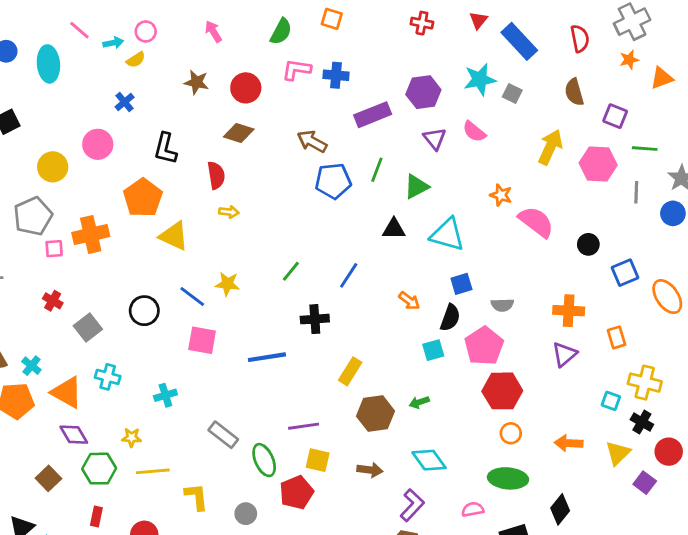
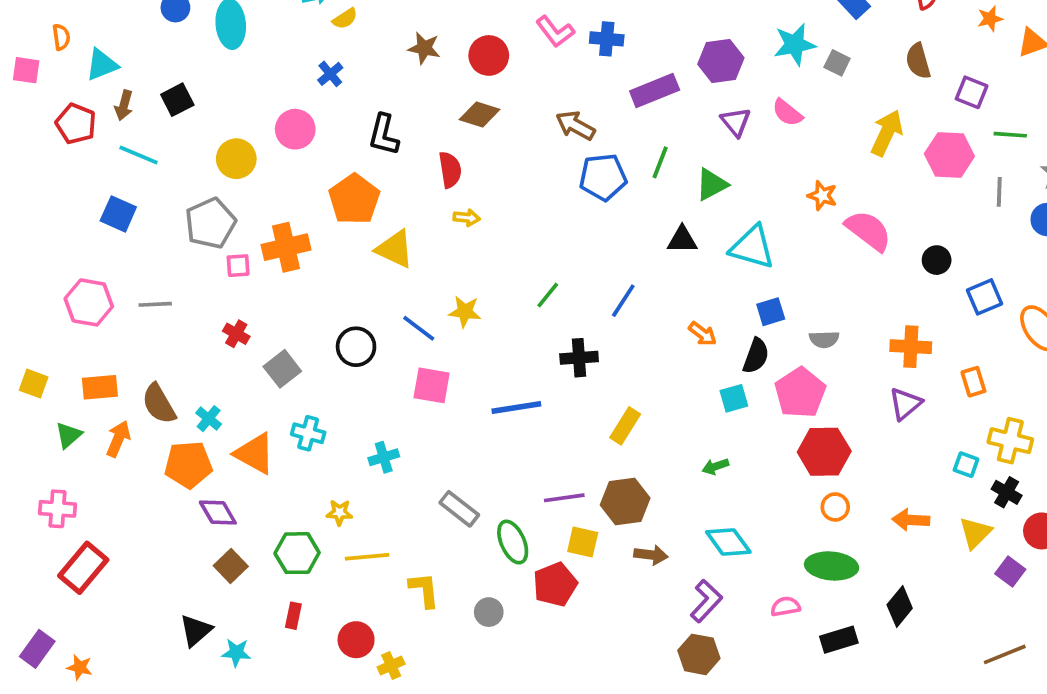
pink L-shape: (297, 70) -> (555, 32), turned -136
brown hexagon: (375, 414) -> (625, 501), moved
purple diamond: (74, 435) -> (218, 513), moved

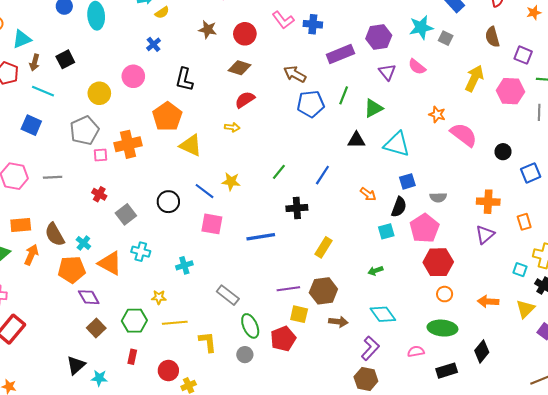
red semicircle: (450, 170) -> (245, 100), moved, turned -114
green ellipse: (513, 542) -> (250, 326), moved

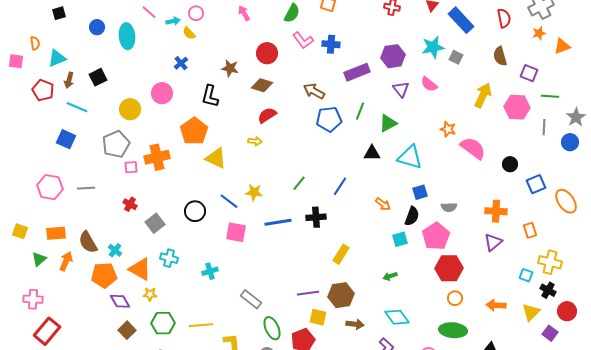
yellow semicircle: (162, 13) -> (189, 33), turned 80
brown star: (208, 30) -> (230, 68), moved
blue line: (261, 237) -> (278, 222), moved
yellow star: (159, 297) -> (150, 294), moved

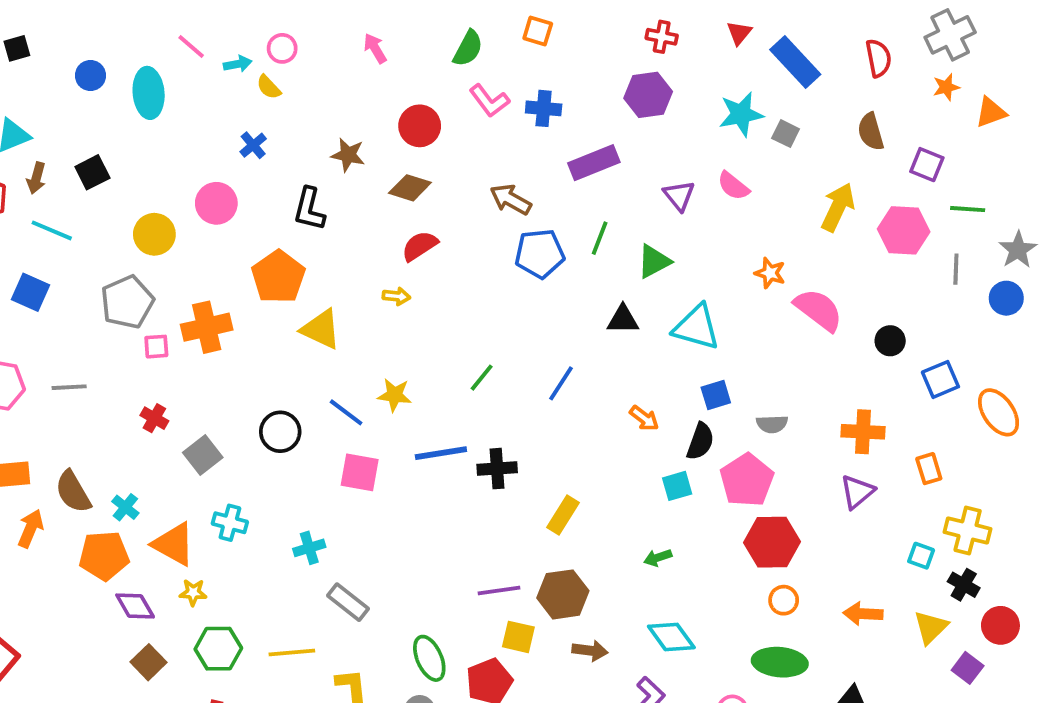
purple hexagon: (393, 56) -> (648, 95), moved
black cross: (316, 217) -> (497, 469), moved
gray rectangle: (251, 299) -> (348, 602), moved

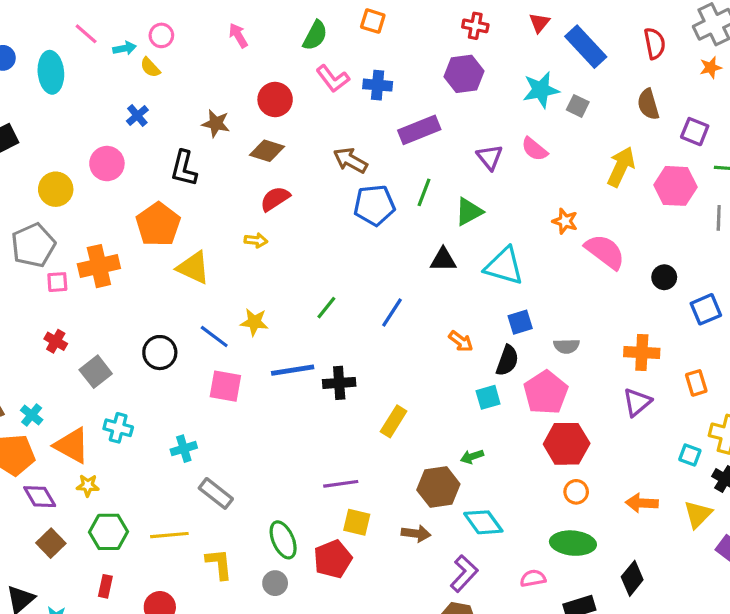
brown hexagon: (563, 594) -> (438, 487), moved

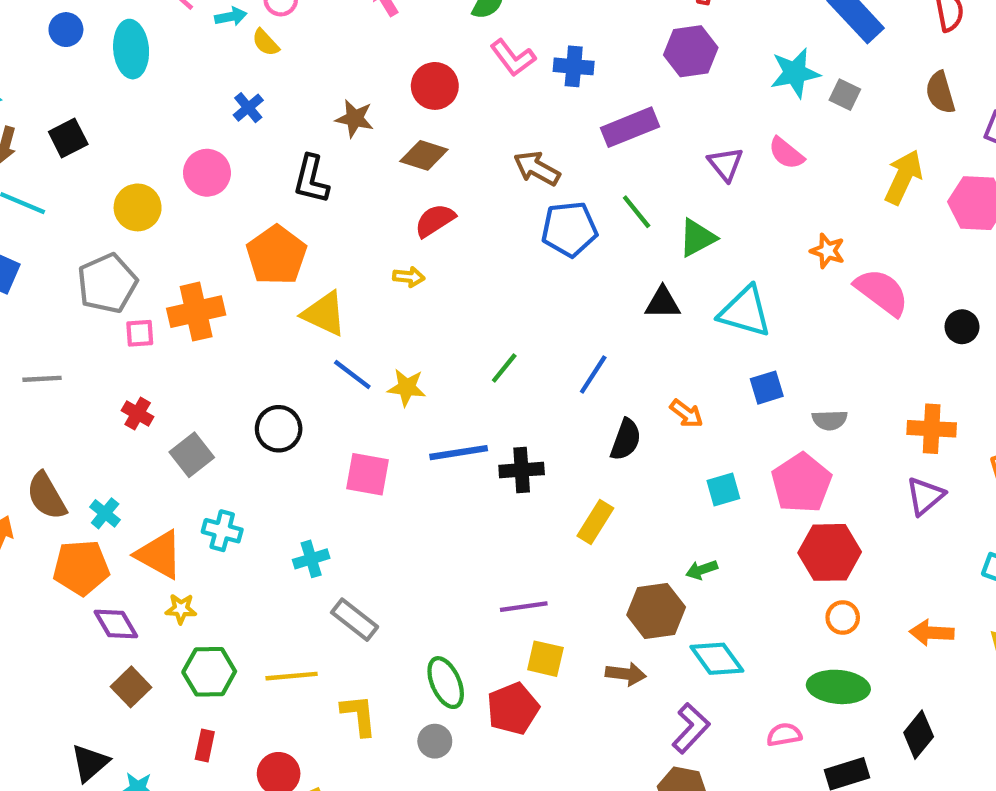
green line: (424, 192) -> (637, 212), turned -60
blue line: (214, 336) -> (352, 374), moved
black semicircle: (507, 361) -> (626, 440), moved

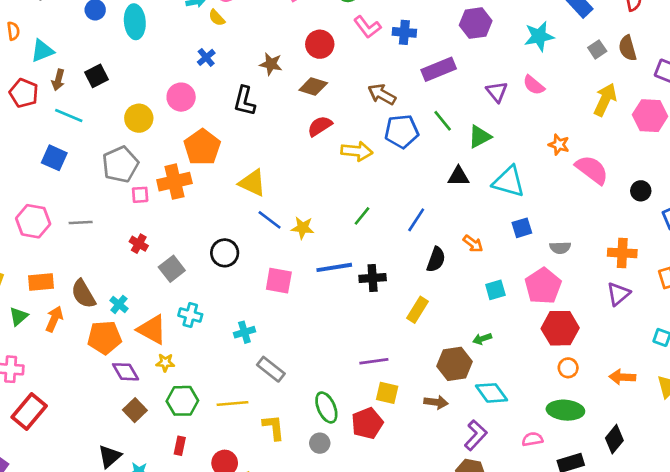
gray square: (845, 95) -> (597, 49), moved, turned 30
orange pentagon: (276, 255) -> (202, 147), moved
yellow arrow: (409, 277) -> (357, 151), moved, size x1.6

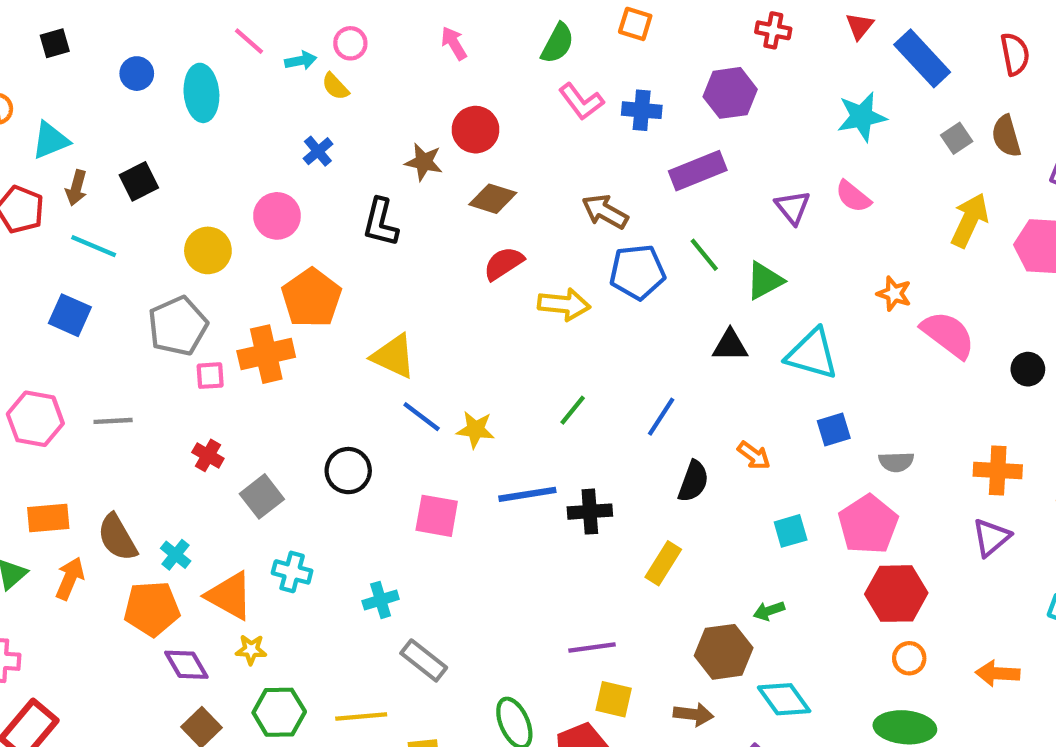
purple hexagon: (476, 23) -> (730, 93), moved
red circle: (320, 44) -> (476, 130), moved

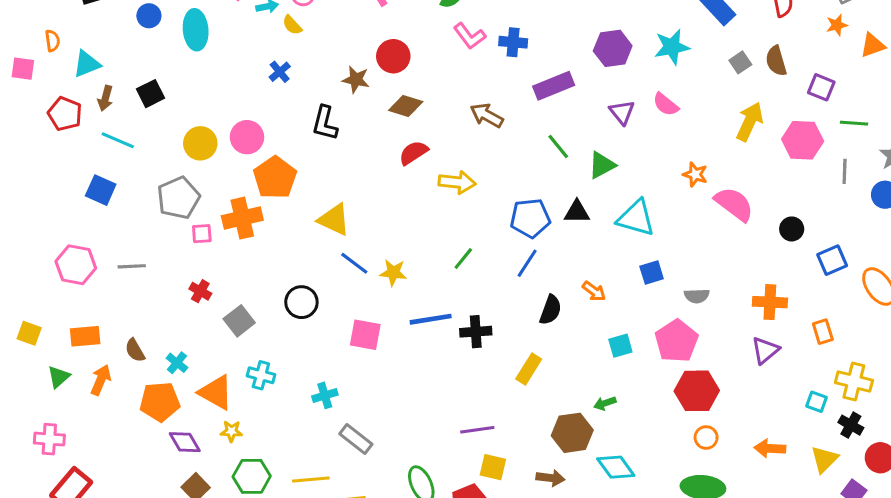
purple hexagon: (730, 93) -> (613, 48), moved
pink circle: (277, 216) -> (247, 137), moved
blue pentagon: (637, 272) -> (530, 218), moved
brown semicircle: (117, 537) -> (135, 350), size x0.7

